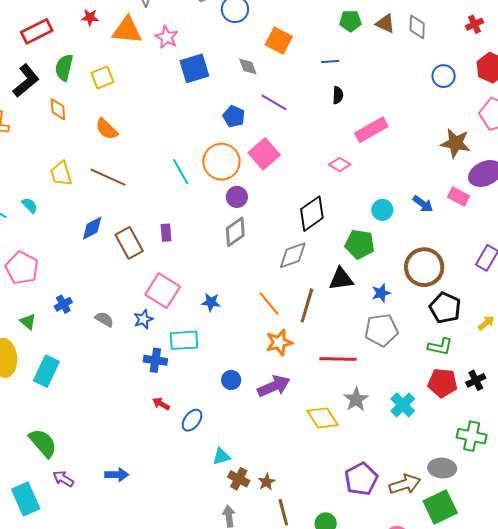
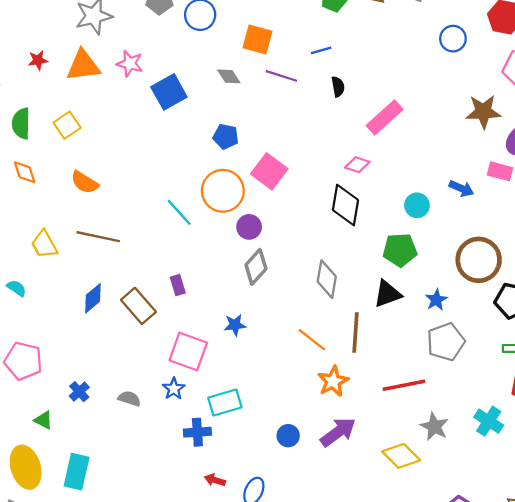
purple line: (274, 102) -> (281, 76), moved
black diamond: (312, 214) -> (345, 205), moved, turned -33
gray diamond: (293, 255) -> (327, 279), turned -48
blue star: (211, 302) -> (235, 325), moved

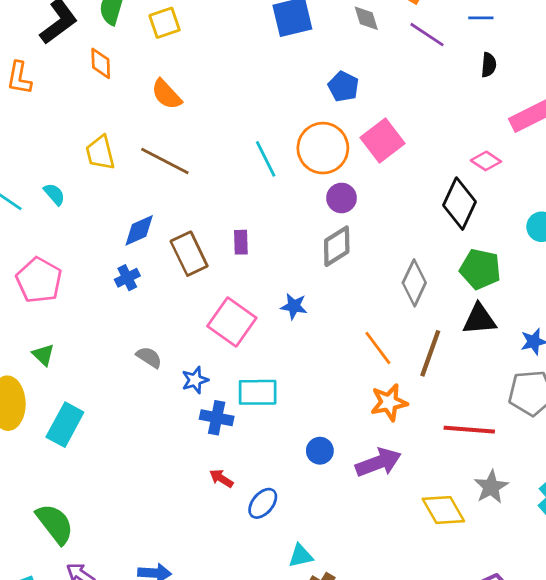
green pentagon: (400, 250) -> (480, 269), moved
blue star: (174, 389) -> (195, 380), moved
blue cross: (79, 392) -> (127, 278), moved

